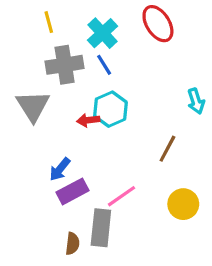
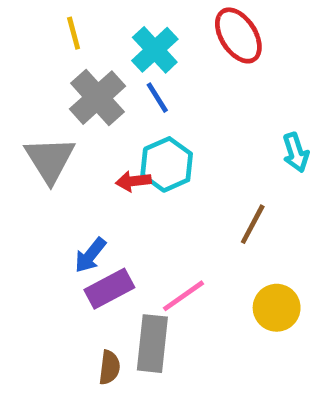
gray cross: (65, 65) -> (97, 98), turned -33

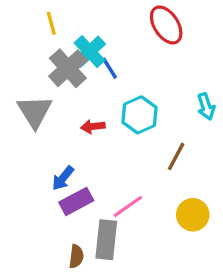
cyan cross: (155, 50) -> (90, 52), moved
cyan hexagon: (167, 164) -> (140, 115), moved

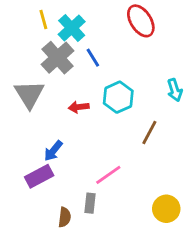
cyan cross: (90, 52) -> (72, 28), moved
purple rectangle: (76, 201) -> (39, 176), moved
yellow circle: (193, 215) -> (166, 209), moved
gray rectangle: (106, 240) -> (90, 203), size x0.6

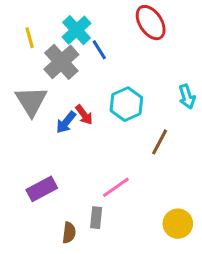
yellow line: (43, 19) -> (30, 38), moved
blue line: (93, 58) -> (99, 50), moved
red arrow: (79, 107) -> (84, 115), turned -120
blue arrow: (53, 151) -> (66, 122), moved

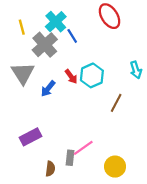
red arrow: (84, 115) -> (71, 77), moved
pink line: (116, 187) -> (83, 148), moved
yellow circle: (178, 224) -> (115, 167), moved

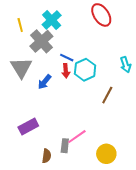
blue line: (72, 36) -> (67, 58), moved, turned -32
red arrow: (71, 77) -> (66, 71), turned 32

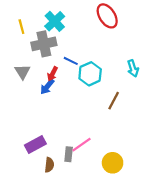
gray cross: (41, 41) -> (44, 44), turned 30
gray triangle: (21, 68) -> (23, 72), size x0.7
red arrow: (66, 71) -> (53, 74), moved, turned 32
purple rectangle: (28, 126) -> (35, 145), moved

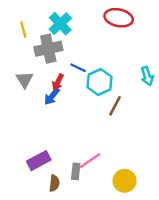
red ellipse: (107, 16) -> (119, 18), turned -45
brown line: (114, 101) -> (115, 106), moved

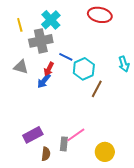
gray triangle: (25, 80) -> (21, 67), turned -42

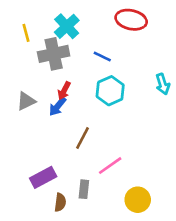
blue line: (66, 57) -> (102, 56), moved
gray triangle: (21, 67) -> (26, 101), moved, turned -42
brown line: (97, 89) -> (83, 138), moved
pink line: (76, 135) -> (110, 166), moved

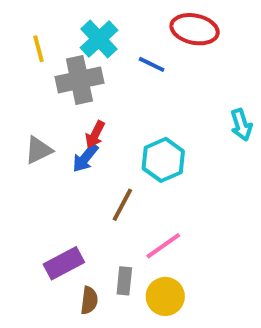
blue line: (102, 56) -> (152, 64), moved
cyan hexagon: (110, 91) -> (163, 160), moved
yellow circle: (138, 200) -> (165, 296), moved

